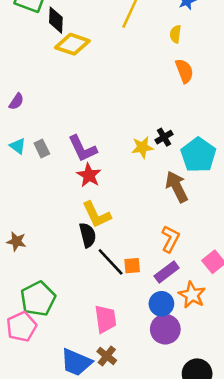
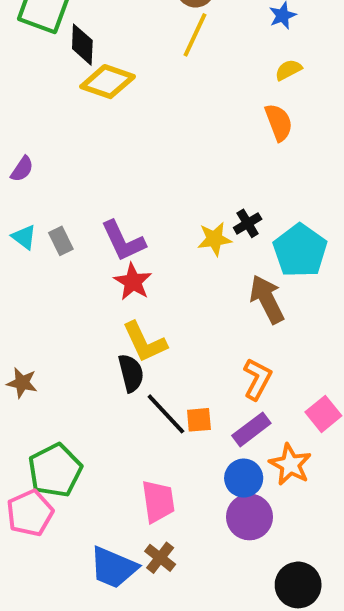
yellow semicircle: (175, 34) -> (288, 70), moved, turned 54

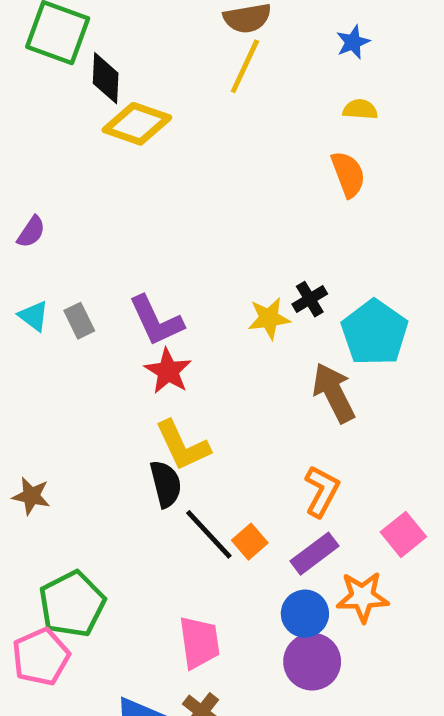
yellow semicircle: (288, 70) -> (360, 109), turned 32
orange square: (199, 420) -> (250, 542), turned -36
orange star: (290, 464) -> (363, 597), turned -30

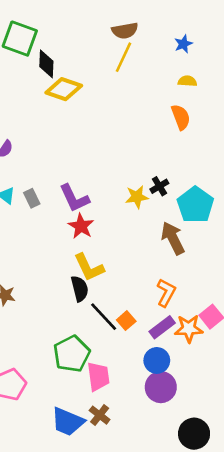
orange star: (363, 597) -> (189, 329), moved
green pentagon: (72, 604) -> (72, 354), moved

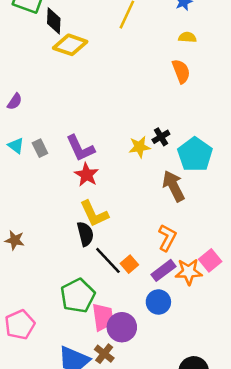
purple circle: (161, 387) -> (122, 327), moved

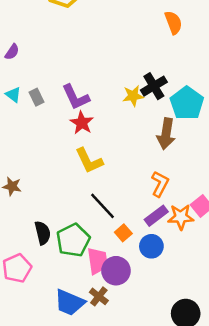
black cross: (161, 137) -> (154, 86), size x1.5
brown arrow: (174, 186) -> (166, 134), turned -144
black semicircle: (85, 234) -> (43, 233), moved
orange square: (129, 264) -> (123, 233), moved

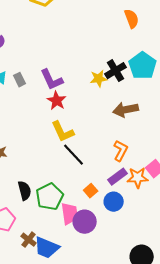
cyan pentagon: (187, 103) -> (143, 66), moved
brown arrow: (166, 134) -> (126, 110), turned 70
black line: (103, 206) -> (74, 155), moved
brown cross: (99, 296) -> (29, 240), moved

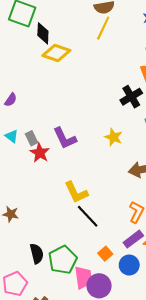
black cross: (116, 71) -> (131, 97), moved
yellow star: (99, 79) -> (114, 137), turned 30
red star: (57, 101) -> (40, 153), moved

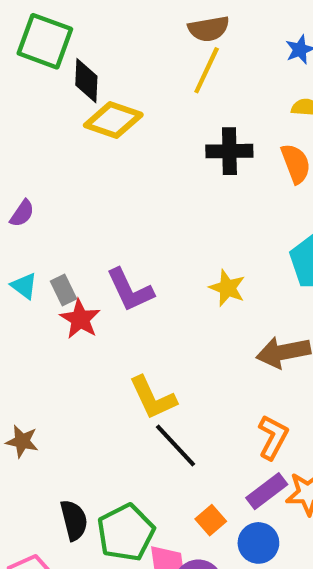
black cross: (131, 97) -> (229, 151), moved, turned 30

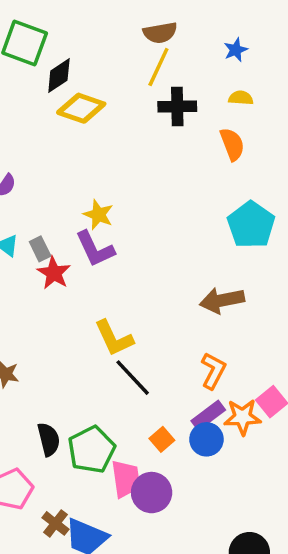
black diamond: (86, 81) -> (59, 76), turned 54
black cross: (229, 151) -> (177, 106), moved
yellow star: (227, 288) -> (98, 215), moved
blue circle: (258, 543) -> (206, 439), moved

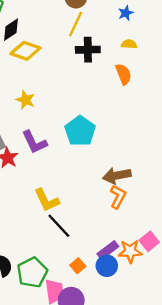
yellow star: (98, 215) -> (25, 100), moved
cyan pentagon: (251, 225) -> (80, 131), moved
orange L-shape: (213, 371) -> (118, 197), moved

